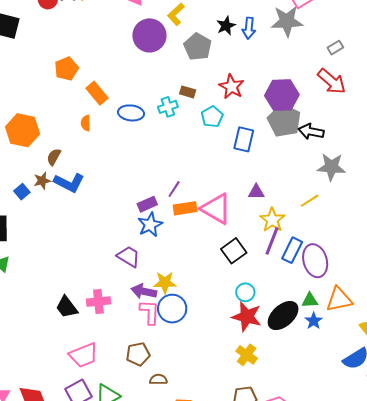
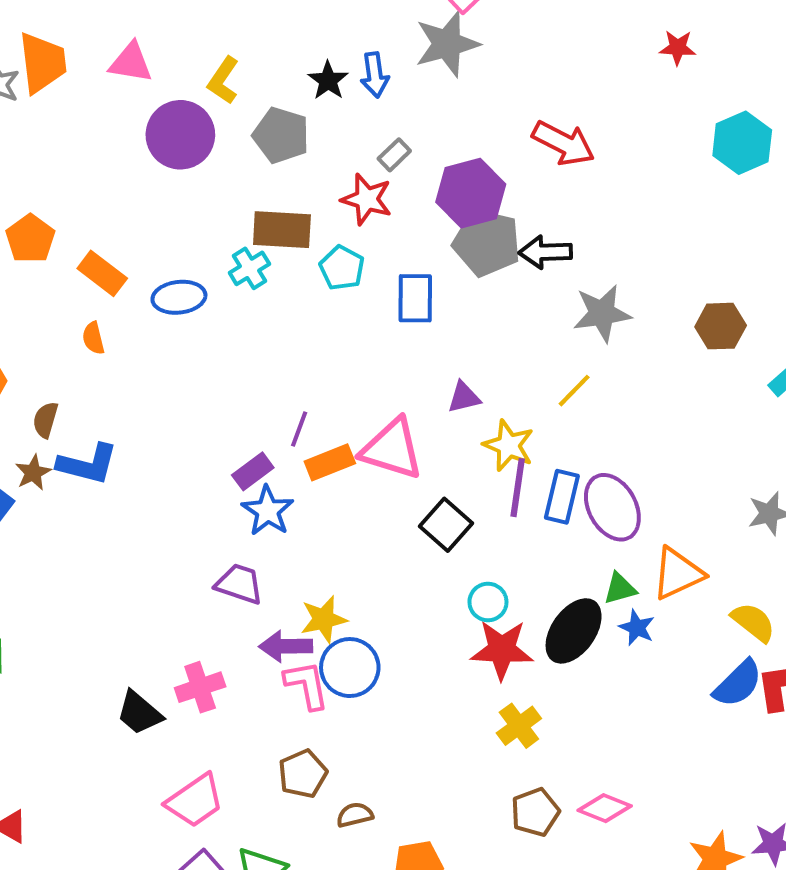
gray rectangle: (335, 48) -> (394, 155), moved
brown rectangle: (188, 92) -> (282, 230), size x1.8
yellow cross: (247, 355) -> (519, 726), turned 30

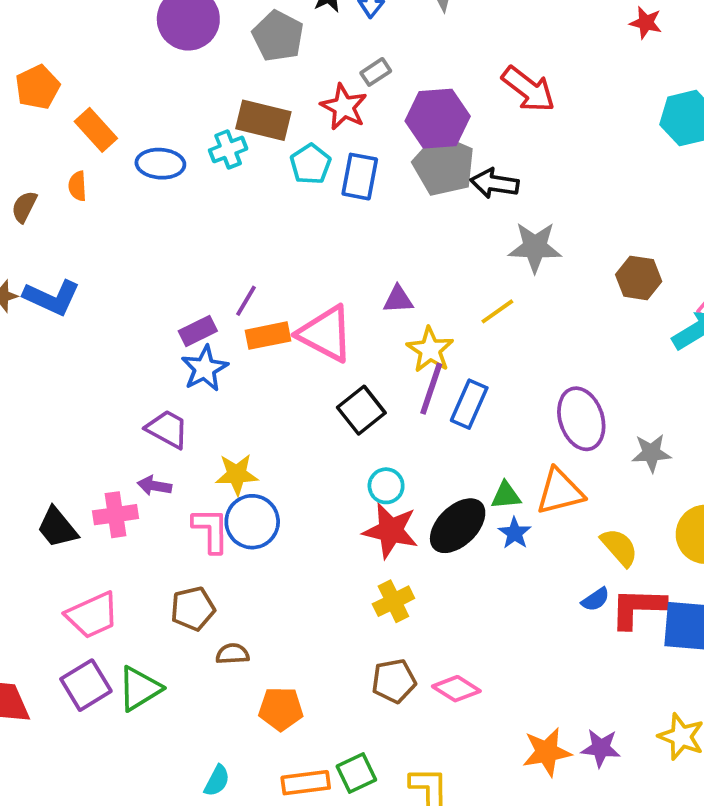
blue rectangle: (415, 298) -> (360, 177), moved
brown semicircle: (45, 420) -> (24, 207), moved
purple ellipse: (612, 507) -> (581, 419), moved
purple arrow: (286, 646) -> (154, 486), moved, size x0.7
blue semicircle: (738, 684) -> (596, 599), size x0.6

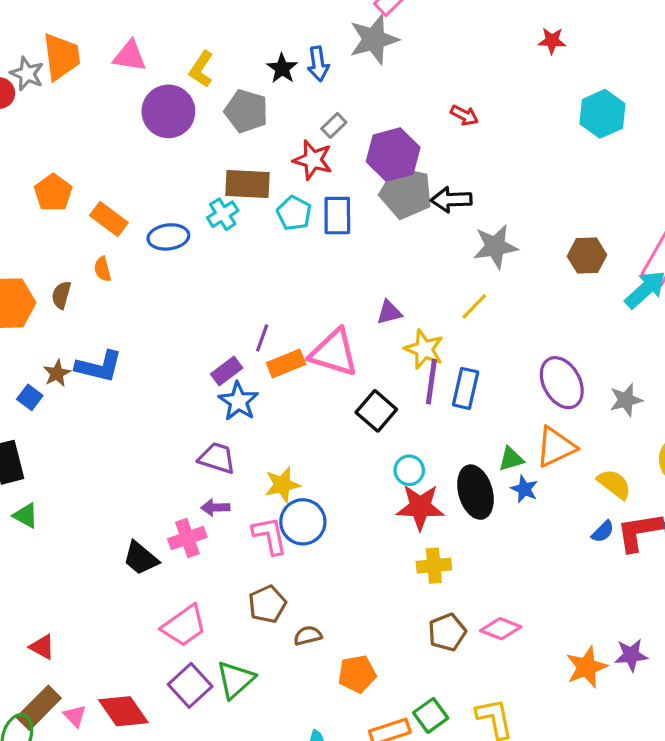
red arrow: (528, 89) -> (464, 115), size x0.6
black ellipse: (458, 526) -> (475, 492), turned -51
yellow cross: (393, 601) -> (434, 566), turned 32

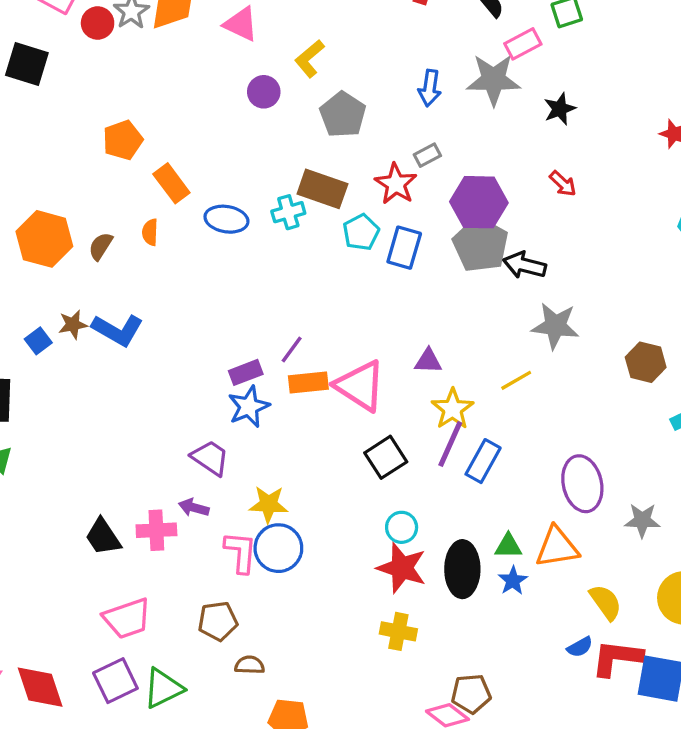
black star: (282, 68) -> (560, 109), moved
purple circle: (168, 111) -> (264, 92), size x0.6
brown pentagon: (447, 632) -> (471, 694), moved

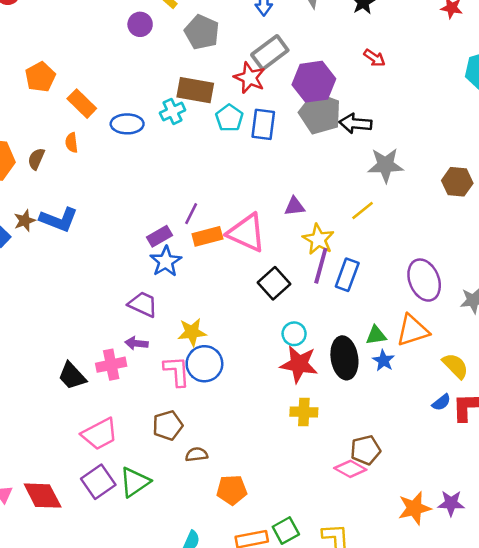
gray rectangle: (427, 155) -> (270, 53), size x1.8

